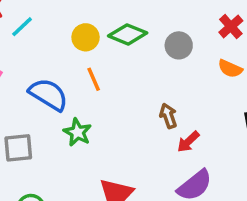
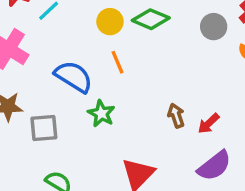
gray circle: (179, 45) -> (214, 27), moved
brown arrow: (168, 116) -> (176, 116), moved

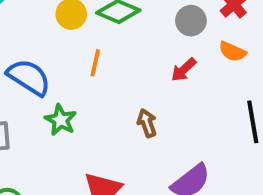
orange line: (117, 62) -> (95, 63), moved, turned 35
red arrow: (209, 123) -> (184, 70), moved

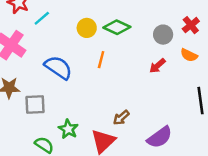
green star: (61, 120) -> (68, 129), moved
brown arrow: (147, 123) -> (121, 118), moved, turned -114

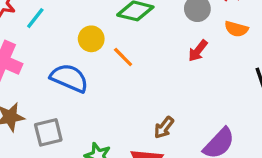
yellow circle: (87, 28) -> (91, 39), moved
orange line: (101, 60) -> (123, 57), turned -48

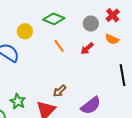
orange line: (123, 57) -> (59, 46), moved

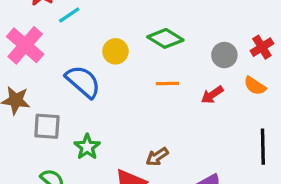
orange line: (59, 46) -> (167, 84), turned -64
green star: (18, 101) -> (87, 147), moved

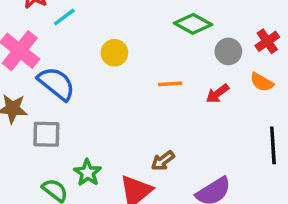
green diamond: (165, 38) -> (193, 24), moved
blue semicircle: (83, 82) -> (56, 83), moved
green star: (87, 147) -> (88, 173), moved

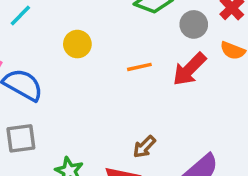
red arrow: (217, 94) -> (189, 69), size x1.5

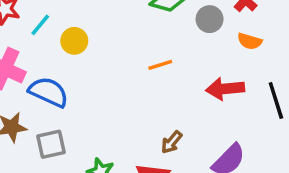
yellow circle: (77, 44) -> (74, 41), moved
red arrow: (189, 69) -> (225, 89), moved, turned 45

